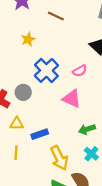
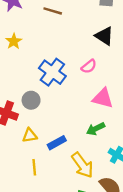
yellow star: (28, 39) -> (14, 41), moved
pink triangle: (72, 99) -> (103, 98), moved
green arrow: (87, 129) -> (96, 129), moved

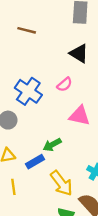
green arrow: (96, 129) -> (52, 145), moved

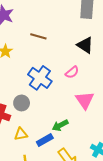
brown line: (27, 30) -> (38, 36), moved
pink triangle: (80, 116) -> (85, 100), turned 42

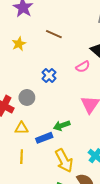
pink semicircle: (72, 72) -> (83, 67), moved
blue cross: (40, 78) -> (49, 75), size x0.6

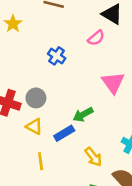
gray circle: (27, 97) -> (36, 98), moved
yellow triangle: (21, 128) -> (34, 126), turned 40
yellow arrow: (64, 161) -> (93, 157), size x0.7

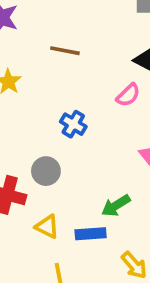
gray circle: (36, 98) -> (46, 171), moved
blue rectangle: (64, 133) -> (91, 234), turned 30

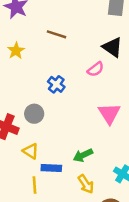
green arrow: (116, 206) -> (83, 155), moved
blue rectangle: (91, 234) -> (51, 168), moved

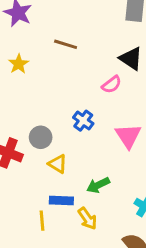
blue cross: (56, 84) -> (83, 121), moved
yellow triangle: (31, 151) -> (58, 164), moved
yellow arrow: (86, 184) -> (87, 218), moved

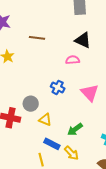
pink semicircle: (112, 85) -> (73, 60), turned -136
blue rectangle: (61, 200) -> (52, 144), turned 35

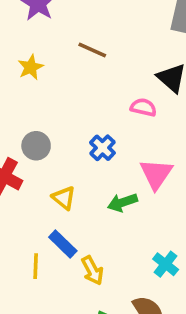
gray circle: (31, 104) -> (36, 146), moved
green arrow: (75, 129) -> (122, 202), moved

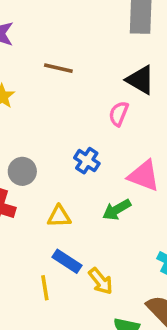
pink semicircle: (143, 107) -> (119, 114), turned -70
pink triangle: (156, 174) -> (144, 176), turned -32
yellow triangle: (64, 198) -> (59, 216), turned -30

